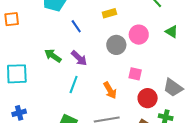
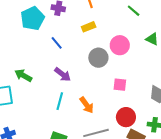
green arrow: (53, 56) -> (23, 75), moved
orange arrow: (110, 90) -> (87, 105), moved
red circle: (148, 98) -> (126, 117), moved

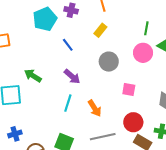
green line: (134, 11) -> (146, 28), moved, turned 56
yellow rectangle: (89, 27) -> (100, 30), turned -32
pink circle: (120, 45) -> (143, 53), moved

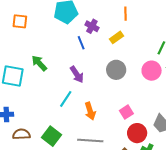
purple cross: (71, 10) -> (92, 26), moved
pink square: (129, 90) -> (126, 112), moved, turned 32
red circle: (133, 122) -> (137, 133), moved

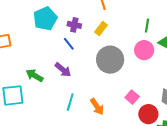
gray circle: (116, 70) -> (110, 60), size x1.4
purple arrow: (77, 74) -> (63, 70), moved

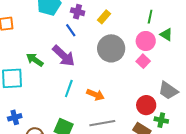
purple arrow: (63, 70) -> (64, 56), size x1.4
pink square: (132, 97) -> (143, 61), moved
orange arrow: (97, 107) -> (95, 95), turned -36

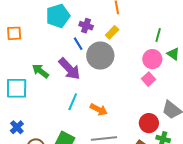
gray circle: (111, 48) -> (100, 56), moved
blue cross: (15, 117) -> (17, 127), turned -32

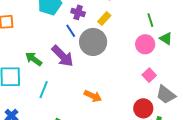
green line: (158, 35) -> (150, 20), turned -32
pink square: (149, 79) -> (149, 75), moved
cyan line: (73, 102) -> (44, 90), moved

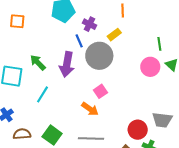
purple arrow: (63, 56) -> (67, 64), turned 45
pink square: (149, 75) -> (100, 91), moved
gray trapezoid: (166, 95) -> (162, 120), turned -40

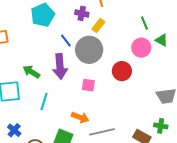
purple cross: (89, 24) -> (82, 13), moved
pink square: (100, 91) -> (88, 85), moved, turned -32
orange arrow: (90, 109) -> (80, 117), moved
red circle: (138, 130) -> (122, 71), moved

